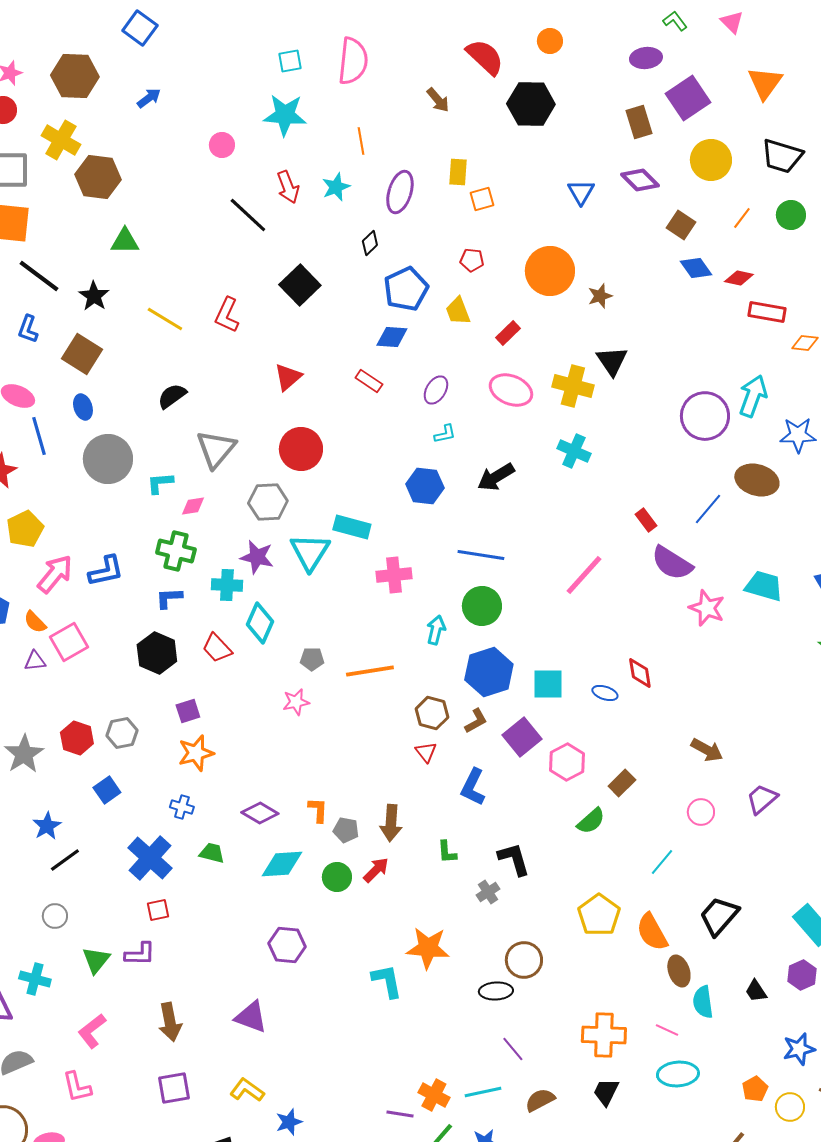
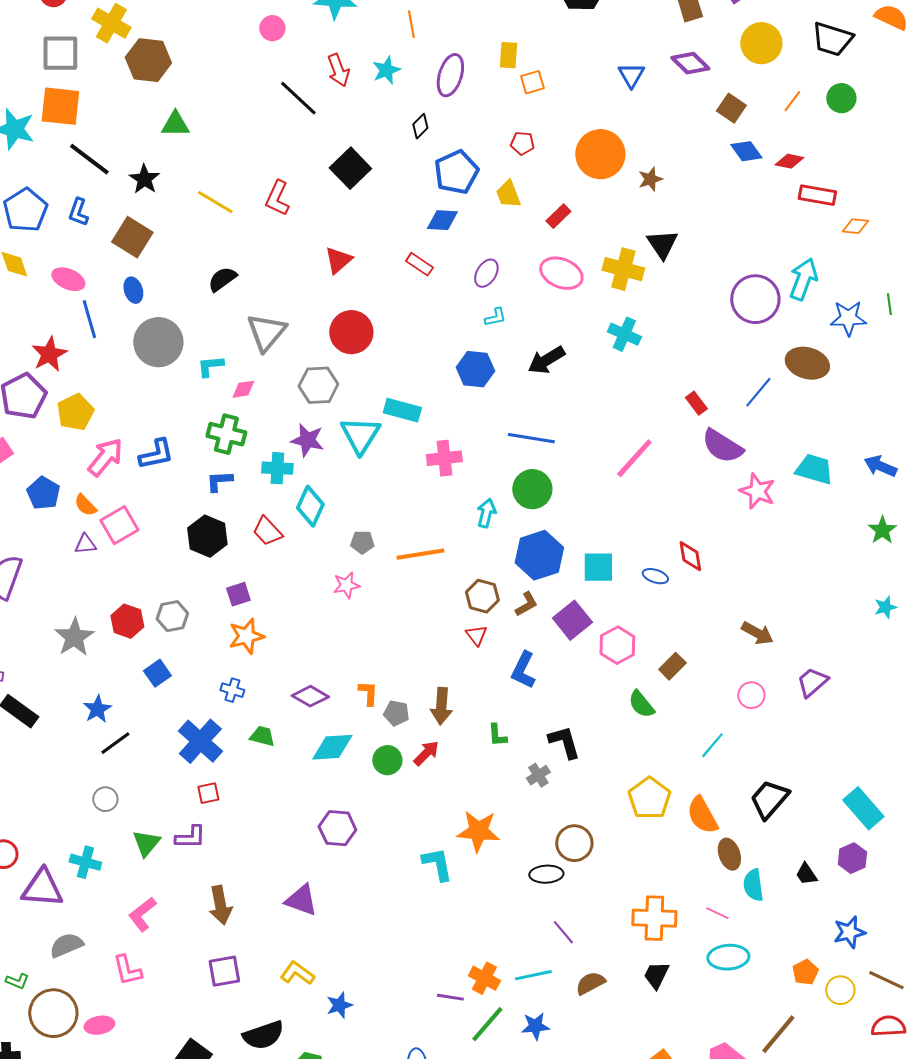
green semicircle: (591, 821) -> (641, 704), turned 92

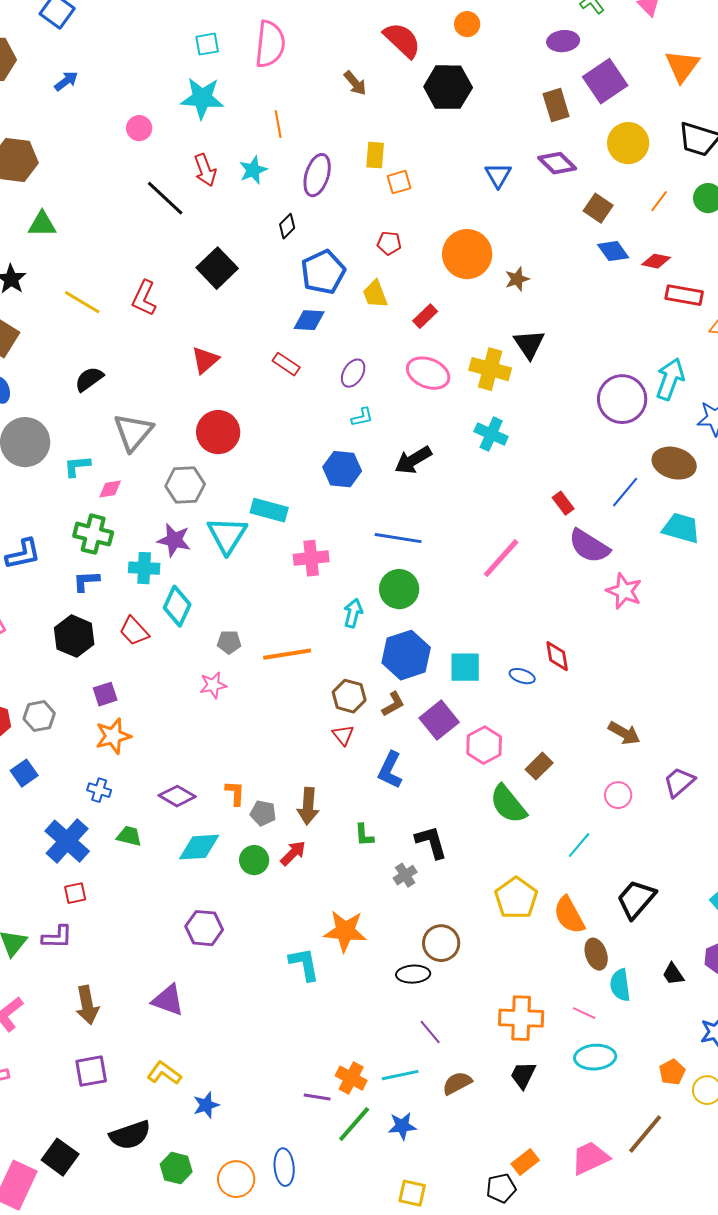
cyan trapezoid: (814, 469) -> (681, 528), moved
green semicircle: (641, 704) -> (508, 804), size x1.4

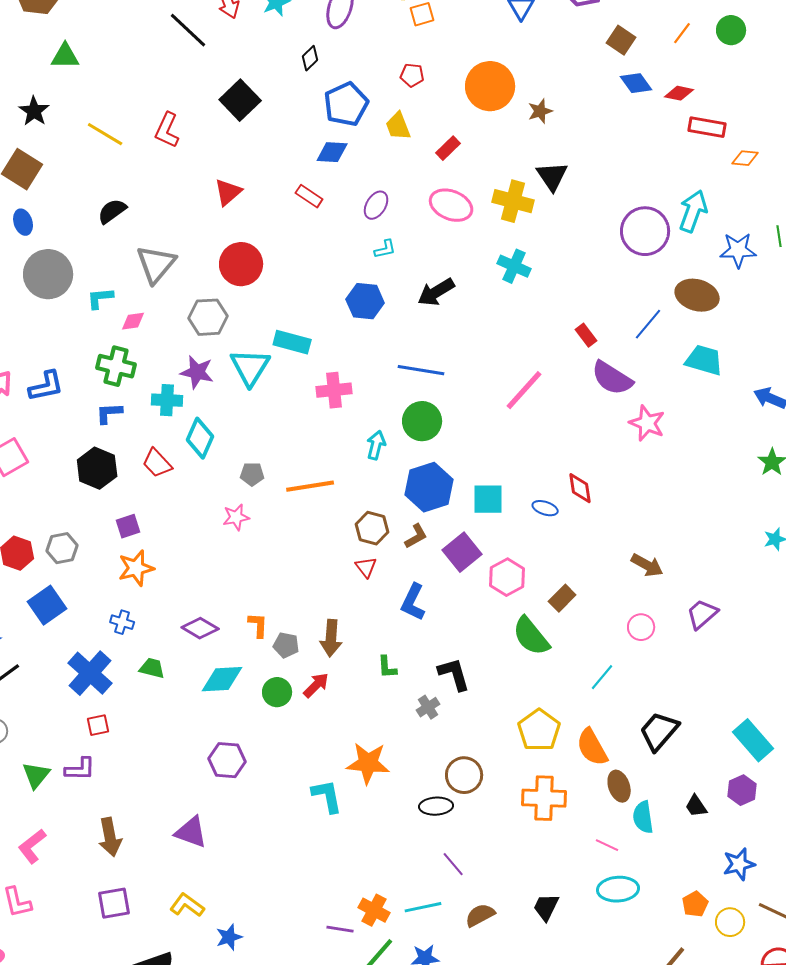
blue square: (24, 773) -> (47, 605), size x1.4
orange cross: (521, 1018) -> (544, 798), moved

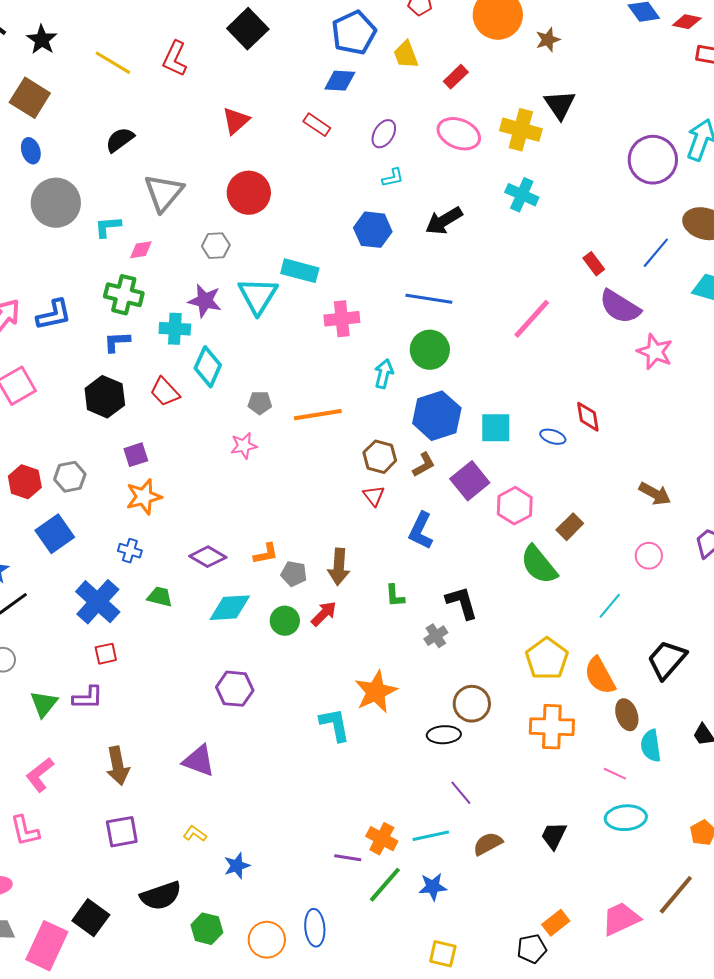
gray hexagon: (208, 317) -> (216, 246), size x0.7
orange L-shape: (258, 625) -> (266, 554), turned 76
orange star: (368, 763) -> (376, 692), turned -30
yellow L-shape: (187, 905) -> (195, 834), size x0.7

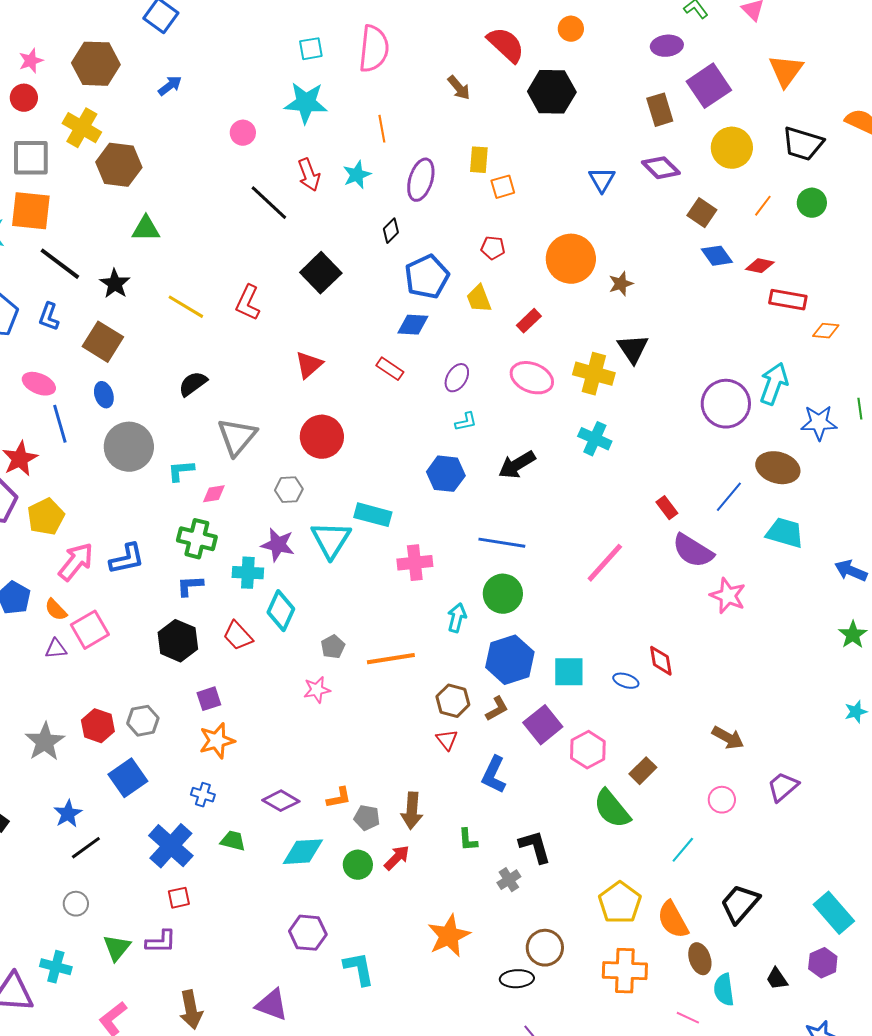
gray pentagon: (260, 403) -> (333, 647), turned -30
cyan L-shape: (335, 725) -> (359, 969), moved

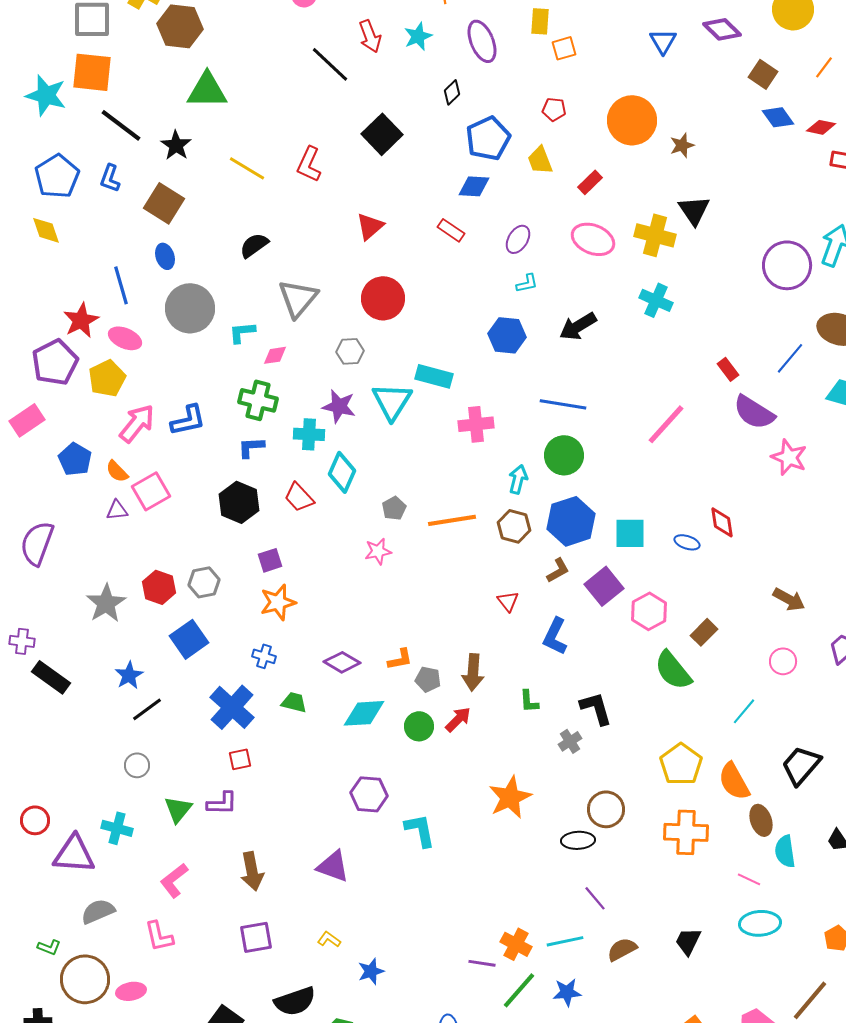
purple ellipse: (421, 180) -> (482, 41), turned -39
green triangle: (146, 229) -> (207, 90), size x1.4
pink ellipse: (39, 384) -> (125, 338), moved
brown hexagon: (453, 701) -> (514, 526), moved

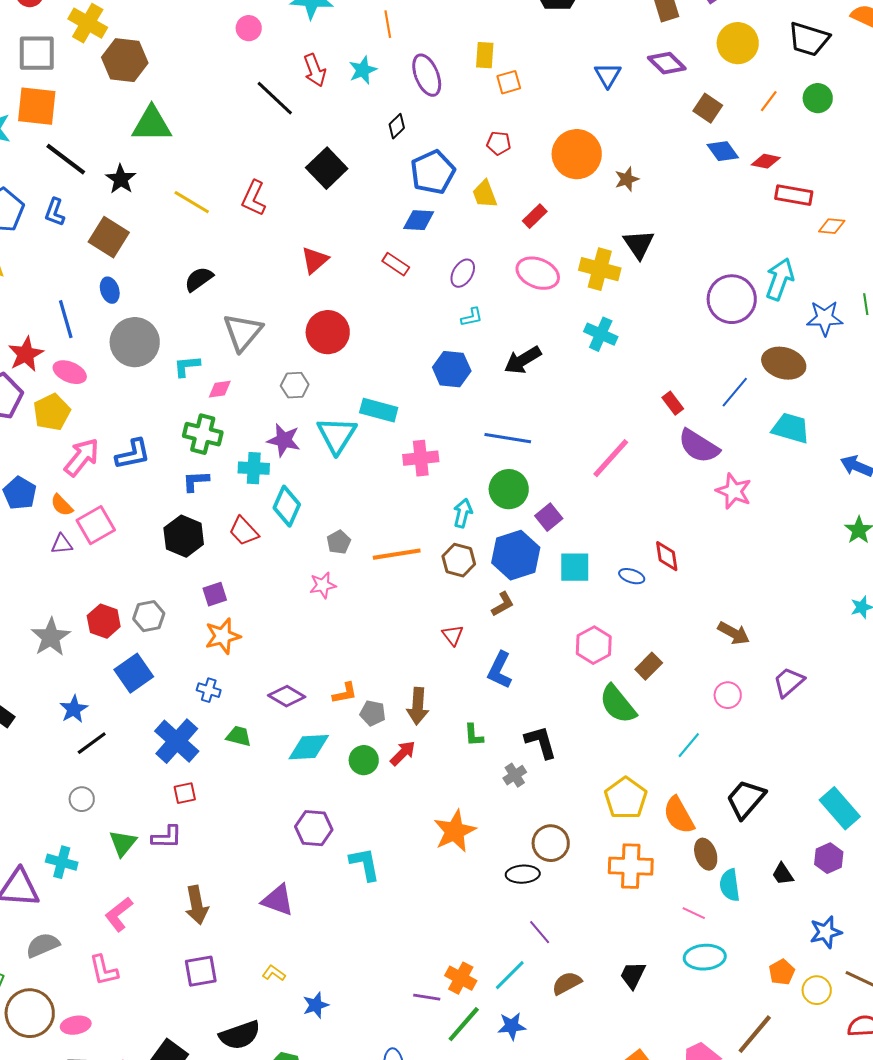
purple square: (604, 586) -> (549, 517), moved, size x0.7
cyan line: (565, 941) -> (510, 975), turned -33

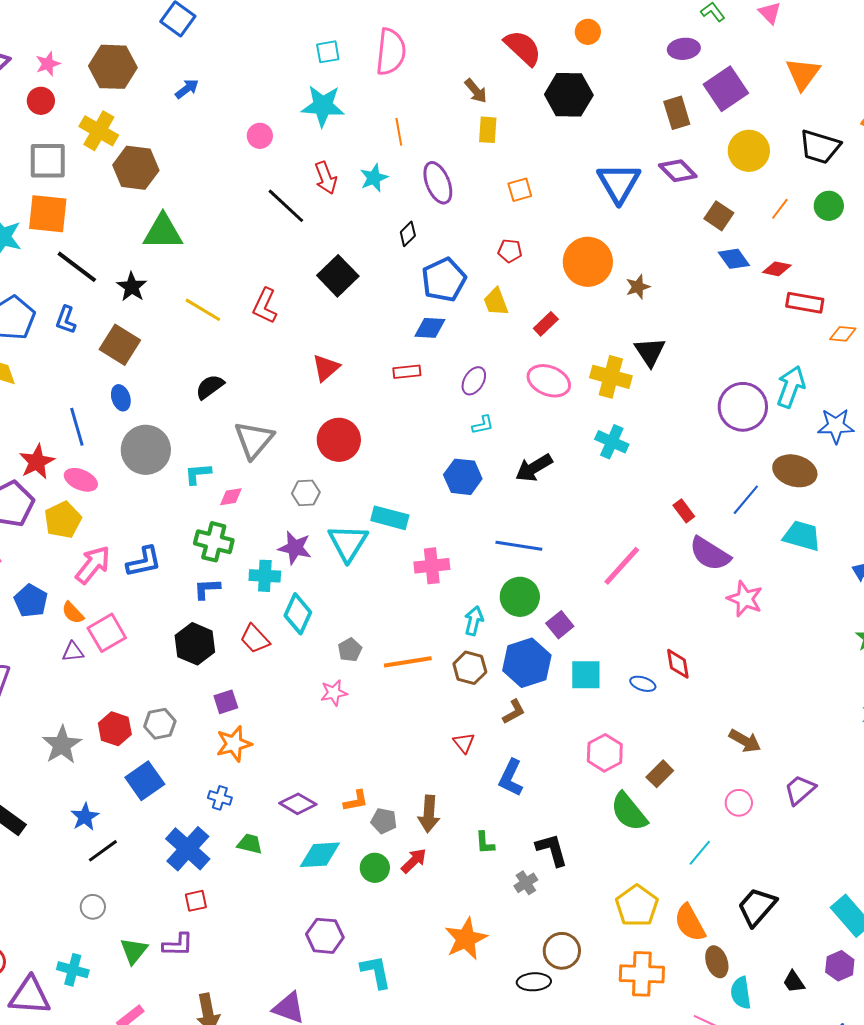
yellow rectangle: (485, 55) -> (488, 130), moved
blue triangle: (608, 75) -> (619, 183), size x1.6
red rectangle: (396, 264) -> (407, 372), turned -40

